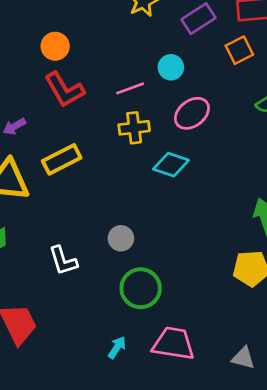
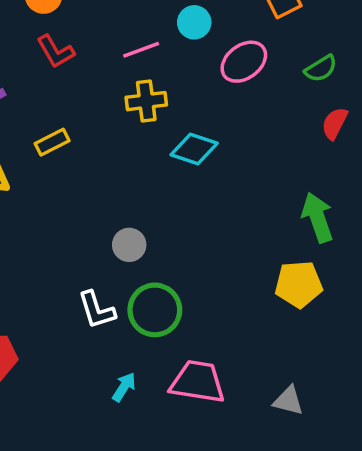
red L-shape: (64, 90) -> (56, 51), size x0.7
pink ellipse: (192, 113) -> (244, 62), moved
yellow rectangle: (62, 159) -> (52, 142), size x0.7
white L-shape: (63, 261) -> (97, 310), moved

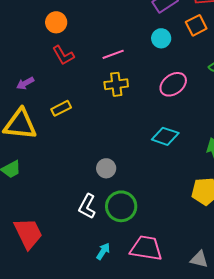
cyan circle: (194, 22) -> (161, 38), moved
pink ellipse: (244, 62) -> (173, 84), moved
cyan diamond: (194, 149) -> (165, 136), moved
white L-shape: (97, 310) -> (87, 206), turned 45

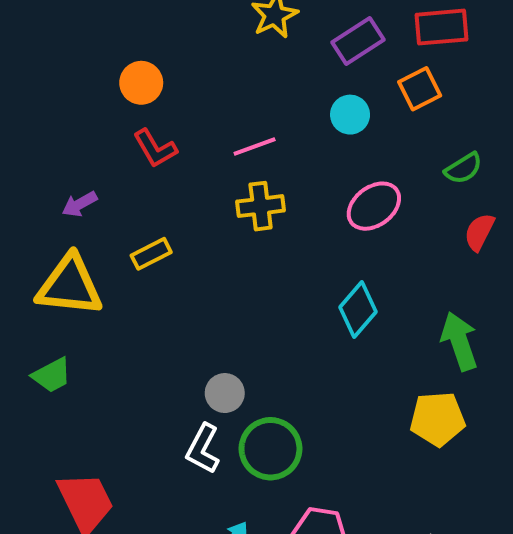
cyan diamond: (165, 136) -> (358, 310), turned -68
gray circle: (106, 168) -> (225, 393), moved

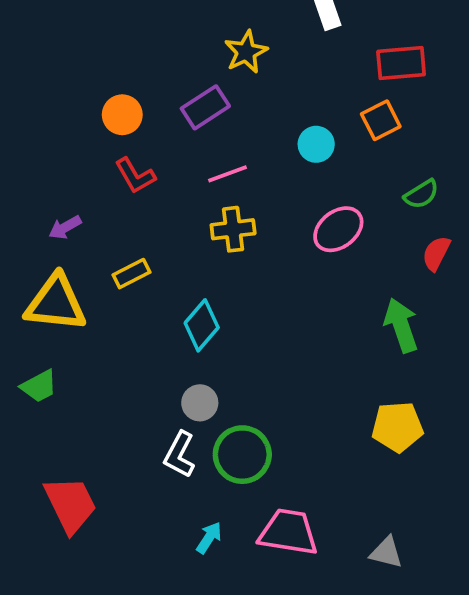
purple rectangle: (358, 41) -> (205, 107), moved
cyan diamond: (358, 310) -> (202, 325), moved
green arrow: (459, 341) -> (401, 325), moved

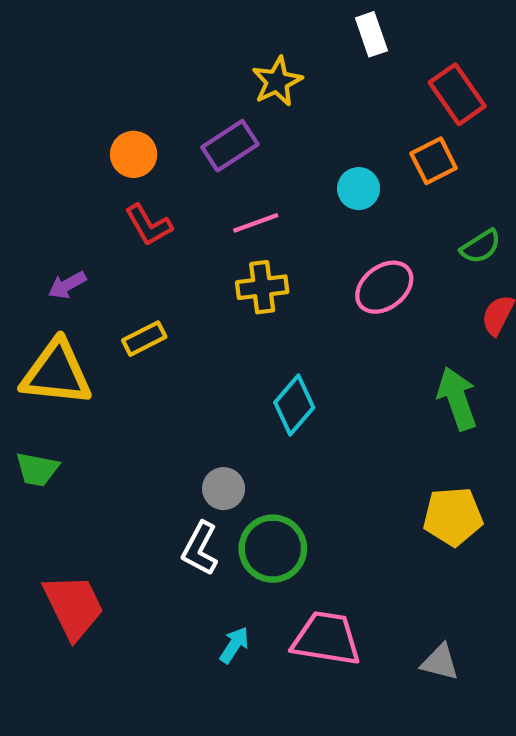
red rectangle: (401, 63) -> (457, 94), turned 60
cyan diamond: (202, 325) -> (294, 405), moved
green trapezoid: (39, 386) -> (37, 469), turned 39

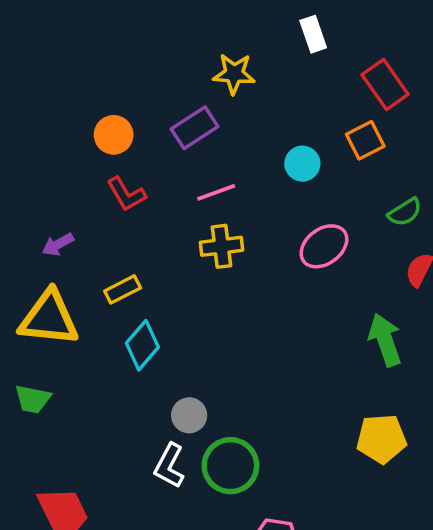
yellow star: (277, 81) -> (234, 74), turned 30
cyan diamond: (294, 405) -> (142, 345), moved

